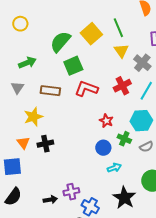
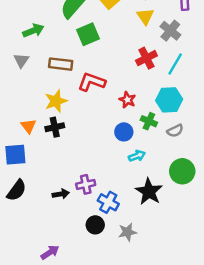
red L-shape: (86, 89) -> (92, 82), moved
yellow star: (33, 117) -> (56, 101), moved

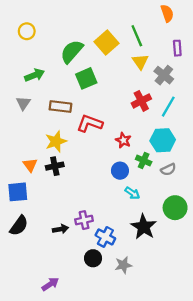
cyan arrow: (137, 156) -> (132, 193), turned 56

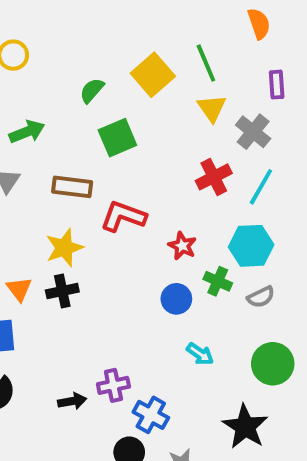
green semicircle: (72, 51) -> (92, 90), size x0.6
cyan arrow: (132, 193) -> (200, 354), moved
black star: (144, 227) -> (245, 427), moved

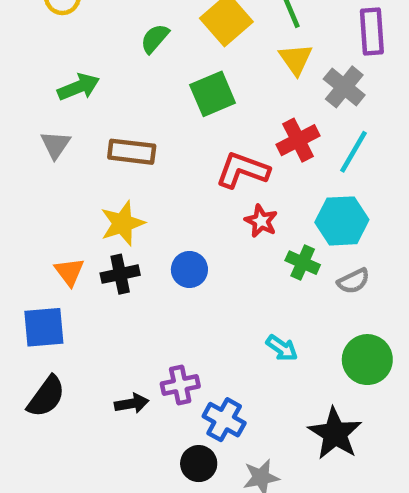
purple rectangle: (277, 85) -> (372, 32), size x1.4
green square: (117, 138) -> (213, 94), moved
red L-shape: (123, 216) -> (243, 170), moved
blue circle: (176, 299) -> (189, 269), moved

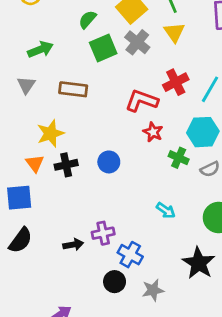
gray cross: (344, 87) -> (137, 42), moved
green square: (213, 94) -> (103, 48), moved
yellow star: (122, 223) -> (50, 133), moved

